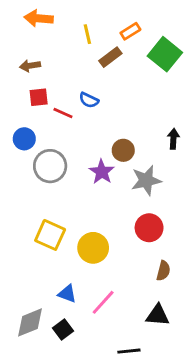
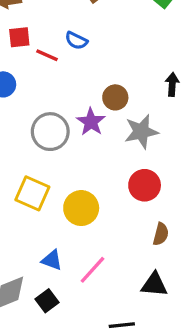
gray circle: (50, 166) -> (50, 132), moved

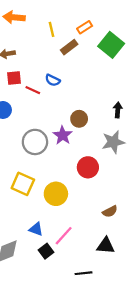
gray star: (141, 132) -> (113, 142), moved
red circle: (145, 185) -> (88, 167), moved
brown semicircle: (161, 234) -> (110, 211), turned 48
black square: (47, 301) -> (46, 251), moved

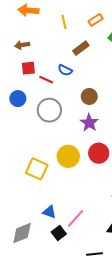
brown rectangle: (69, 47) -> (81, 48), moved
brown circle: (79, 119) -> (89, 96), moved
purple star: (63, 135) -> (89, 123), moved
gray circle: (35, 142) -> (49, 110), moved
yellow circle: (56, 194) -> (68, 156), moved

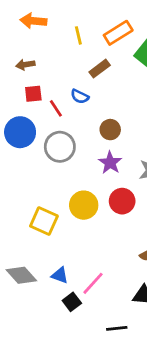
orange rectangle: (96, 20) -> (118, 33), size x1.5
red line: (46, 80) -> (56, 108), turned 32
blue circle: (18, 99) -> (20, 132), size x1.5
gray diamond: (22, 233) -> (21, 275), moved, turned 70

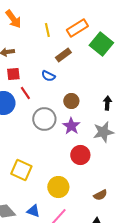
orange arrow: (33, 21) -> (13, 19), turned -132
red line: (56, 108) -> (25, 93), moved
gray circle: (60, 147) -> (44, 119), moved
yellow circle: (84, 205) -> (58, 187), moved

